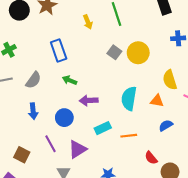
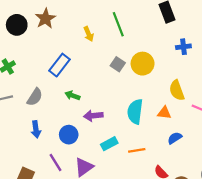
blue rectangle: (59, 51) -> (59, 65), turned 60

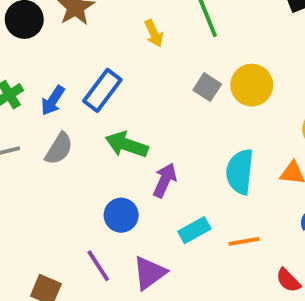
green arrow: (72, 95) -> (127, 145), size x1.5
purple arrow: (93, 116) -> (165, 180), turned 120
blue arrow: (36, 129) -> (53, 101), moved, turned 42

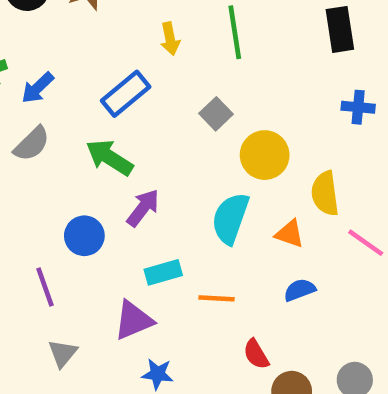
yellow circle: (252, 85) -> (265, 155), moved
blue rectangle: (102, 90) -> (126, 94), moved
purple triangle: (150, 273) -> (133, 320), moved

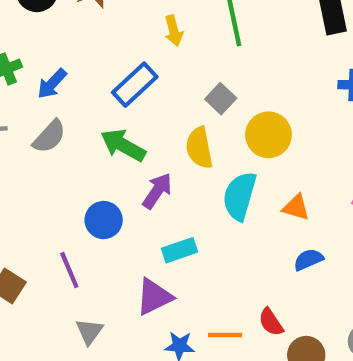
yellow semicircle: (325, 193) -> (199, 148), moved
orange line: (216, 298) -> (225, 335), moved

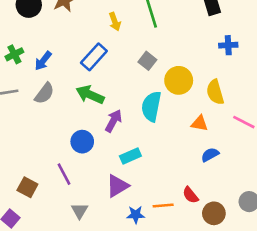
yellow semicircle: (199, 148) -> (215, 92), moved
cyan semicircle: (240, 196) -> (151, 106), moved

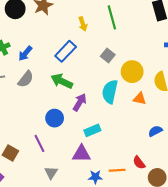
orange triangle: (200, 123) -> (140, 99), moved
purple triangle: (117, 186) -> (81, 154), turned 30

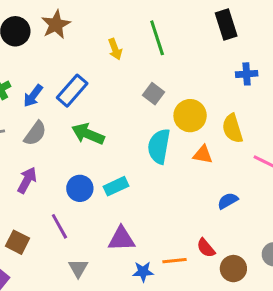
blue rectangle: (66, 51) -> (72, 91), moved
purple arrow: (80, 102) -> (27, 180), moved
cyan rectangle: (92, 130) -> (116, 186), moved

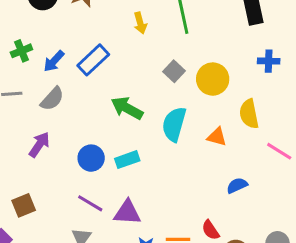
yellow circle: (190, 116) -> (213, 79), moved
green arrow: (88, 134) -> (127, 108), moved
purple line: (59, 226) -> (90, 203), moved, turned -36
brown square: (17, 242) -> (24, 205), turned 35

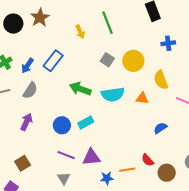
cyan semicircle: (174, 124) -> (113, 94), turned -105

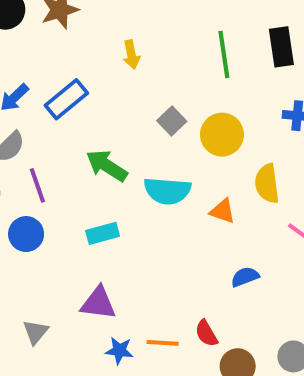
green line: (107, 23) -> (224, 54), moved
blue circle: (62, 125) -> (26, 234), moved
purple line: (66, 155) -> (37, 185), moved, turned 36

